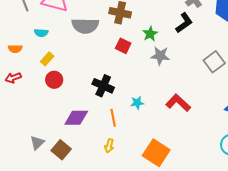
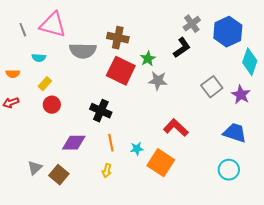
red square: (123, 46) -> (121, 71), size x1.8
cyan star: (137, 103) -> (137, 149), moved
orange square: (156, 153) -> (161, 163), moved

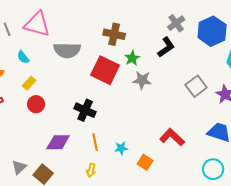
brown cross: (118, 38) -> (114, 34), moved
cyan semicircle: (39, 58) -> (23, 57), turned 48
red L-shape: (176, 128) -> (172, 137), moved
orange square: (161, 163) -> (145, 162), size x0.6

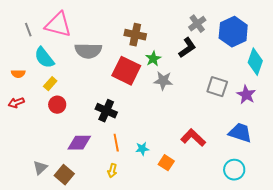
cyan semicircle: (23, 57) -> (44, 58), size x1.6
gray square: (196, 86) -> (217, 87), turned -35

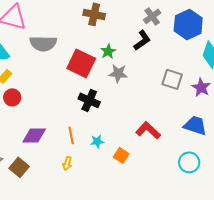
brown cross: (135, 35) -> (94, 14), moved
black cross: (106, 111) -> (89, 100), moved

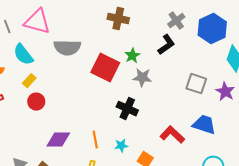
black cross: (89, 100) -> (127, 109), moved
blue trapezoid: (195, 125) -> (204, 125), moved

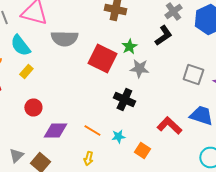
red circle: (36, 102) -> (33, 108), moved
orange line: (95, 140) -> (92, 130), turned -48

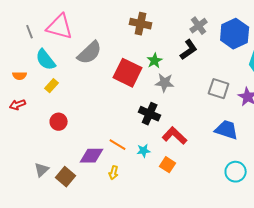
gray semicircle: (64, 38) -> (90, 53), turned -44
red L-shape: (169, 126) -> (175, 136), moved
purple diamond: (55, 130) -> (92, 156), moved

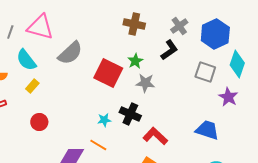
brown cross: (141, 24) -> (134, 24), moved
gray line: (30, 32) -> (10, 32), turned 40
gray square: (219, 89) -> (205, 72), moved
cyan star: (144, 151) -> (104, 120), moved

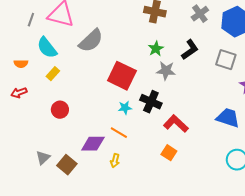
black L-shape: (169, 50) -> (190, 50), moved
red square: (108, 73) -> (122, 76), moved

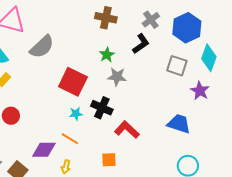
black L-shape: (190, 50) -> (141, 44), moved
orange square: (169, 153) -> (109, 160), moved, turned -35

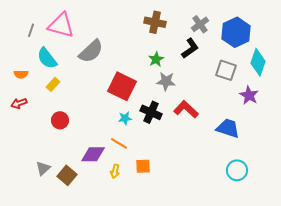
red L-shape: (127, 130) -> (186, 109), moved
orange square: (109, 160) -> (143, 166), moved

